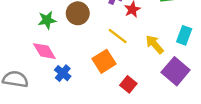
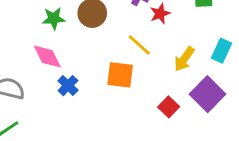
yellow arrow: (155, 44) -> (184, 59), turned -108
orange square: (104, 61) -> (120, 75), turned 35
red square: (128, 84) -> (169, 107), moved

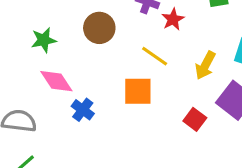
green star: (54, 19) -> (44, 40), moved

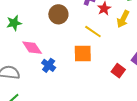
green star: (44, 40) -> (14, 23), moved
yellow arrow: (205, 65) -> (123, 19), moved

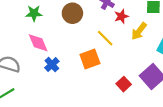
green star: (14, 23) -> (34, 13), moved
orange square: (83, 53) -> (90, 59), turned -30

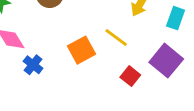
yellow line: (105, 38) -> (116, 37), moved

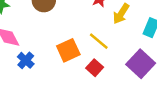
red square: (130, 76) -> (95, 68), moved

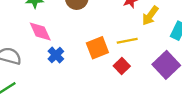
yellow line: (99, 41) -> (127, 41), turned -54

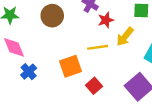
yellow line: (127, 41) -> (98, 47), moved

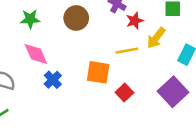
orange square: (71, 66) -> (98, 72), turned 30

